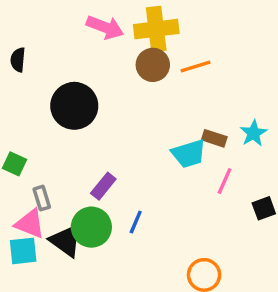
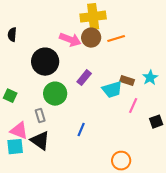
pink arrow: (105, 27) -> (70, 40), moved
purple rectangle: (103, 186) -> (84, 78), moved
gray rectangle: (42, 198) -> (40, 116), moved
green circle: (91, 227) -> (55, 94), moved

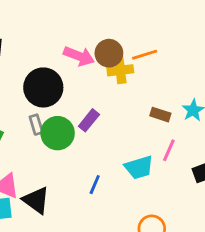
yellow cross: (93, 17) -> (120, 70), moved, size x0.7
purple rectangle: (84, 78) -> (89, 120), moved
cyan trapezoid: (112, 90) -> (139, 167), moved
gray rectangle: (40, 116) -> (36, 125), moved

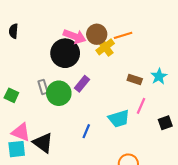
yellow cross: (120, 70) -> (105, 47), turned -30
black circle: (43, 87) -> (65, 53), moved

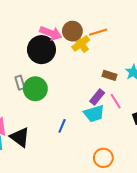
purple rectangle: (82, 84) -> (97, 97), moved
pink line: (141, 106) -> (116, 101), turned -56

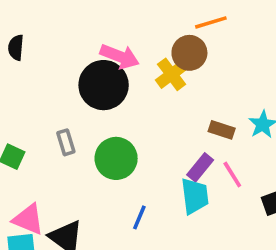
brown circle: (72, 31) -> (189, 53), moved
orange line: (98, 32) -> (211, 22), moved
green circle: (35, 89) -> (116, 158), moved
cyan trapezoid: (94, 114) -> (195, 196), turned -80

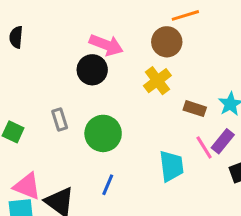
yellow cross: (172, 74) -> (157, 81), moved
black circle: (104, 85) -> (92, 70), size x0.7
purple rectangle: (200, 167) -> (223, 141), moved
blue line: (139, 217) -> (108, 185), moved

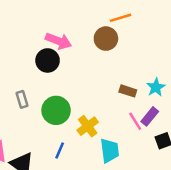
yellow cross: (157, 81) -> (88, 126), moved
cyan trapezoid: (171, 166) -> (110, 151), moved

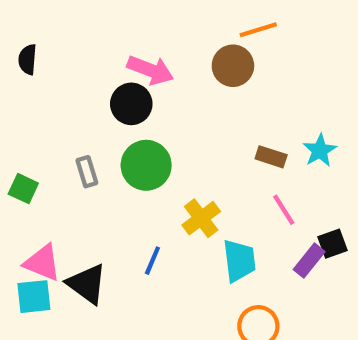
green circle: (56, 110) -> (146, 165), moved
purple rectangle: (150, 116) -> (309, 261), moved

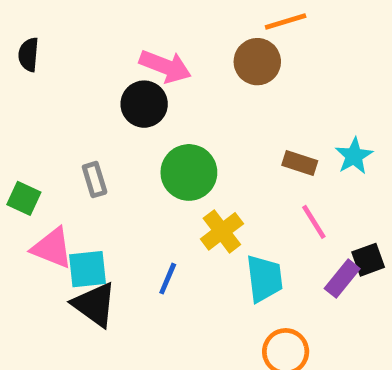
green circle: (146, 165) -> (189, 172), moved
pink triangle: (42, 263) -> (52, 248), moved
cyan square: (34, 297) -> (87, 269), moved

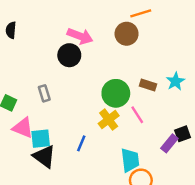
green circle: (189, 172) -> (116, 93), moved
pink line: (314, 222) -> (137, 115), moved
cyan trapezoid: (264, 279) -> (130, 160), moved

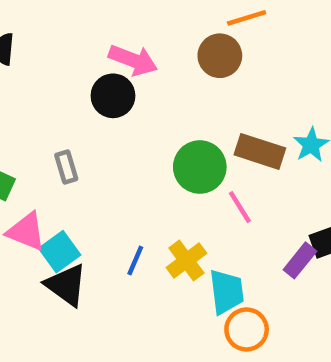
brown rectangle: (148, 85) -> (260, 151), size x1.5
yellow cross: (109, 120) -> (186, 260), moved
cyan square: (41, 139) -> (60, 252), turned -30

